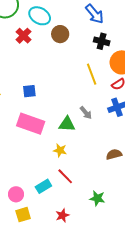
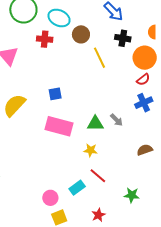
red cross: (24, 36) -> (45, 39), turned -35
yellow line: (92, 74) -> (100, 58), moved
gray arrow: (86, 113) -> (117, 120), moved

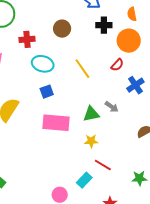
cyan ellipse: (59, 18) -> (43, 64), moved
yellow line: (100, 58) -> (82, 69), moved
red semicircle: (143, 80) -> (117, 65), moved

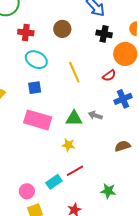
gray arrow: (112, 107) -> (95, 115), turned 152
red line: (103, 165) -> (75, 171), turned -72

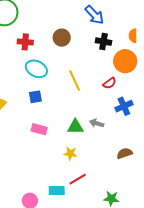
pink rectangle: (38, 120) -> (39, 129), size x0.6
cyan rectangle: (54, 182) -> (57, 191), turned 35

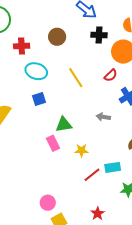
green triangle: (75, 127) -> (64, 125), moved
pink rectangle: (39, 129) -> (53, 143), moved, turned 56
cyan rectangle: (57, 191) -> (113, 167), moved

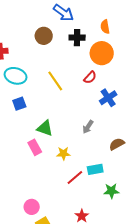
brown circle: (57, 37) -> (44, 36), moved
gray arrow: (103, 117) -> (88, 127), moved, turned -64
green triangle: (64, 125) -> (45, 128), turned 30

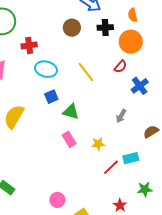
green triangle: (45, 128) -> (71, 112), moved
green star: (111, 191) -> (145, 189), moved
pink circle: (32, 207) -> (57, 200), moved

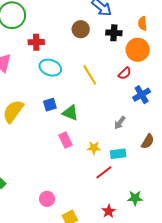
blue square: (51, 97) -> (50, 105), moved
brown semicircle: (151, 132) -> (148, 141), turned 147
cyan rectangle: (131, 158) -> (118, 154), moved

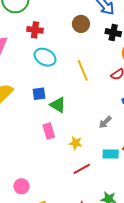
cyan rectangle: (118, 154) -> (111, 154), moved

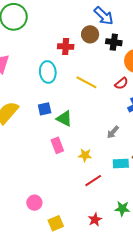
brown circle: (81, 24) -> (90, 34), moved
red cross: (35, 30) -> (66, 47), moved
cyan ellipse: (45, 57) -> (48, 72), turned 60
yellow line: (83, 70) -> (86, 82), turned -35

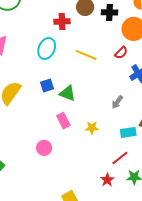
cyan ellipse: (48, 72) -> (47, 49), turned 35
red line: (93, 181) -> (120, 158), moved
pink circle: (34, 203) -> (44, 148), moved
red star: (95, 220) -> (107, 180), moved

